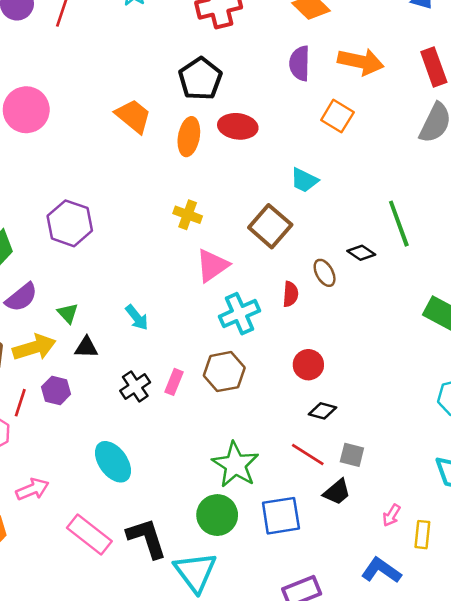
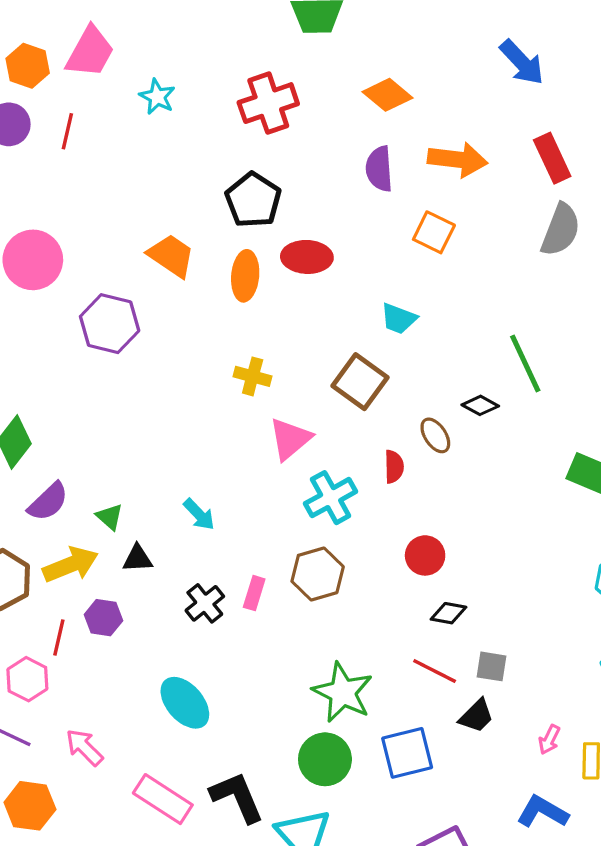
purple hexagon: (70, 223) -> (110, 324), moved
pink arrow: (32, 489) -> (84, 747), turned -108

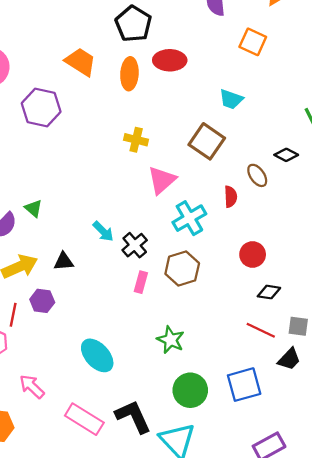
green triangle: (110, 517) -> (33, 208), moved
black cross: (205, 603) -> (135, 245), moved
green star: (343, 692) -> (171, 340), moved, size x0.7

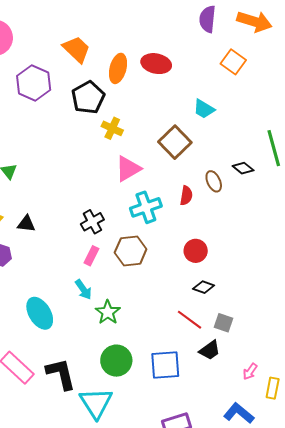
black pentagon: (133, 24) -> (88, 98), moved
cyan arrow: (103, 231) -> (83, 290), moved

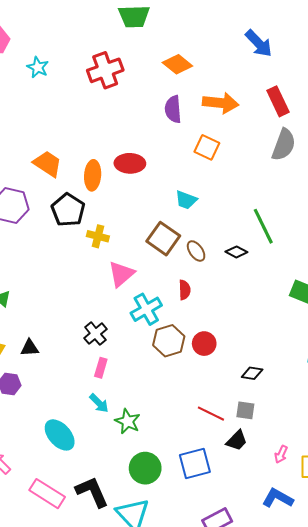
brown ellipse: (214, 181) -> (196, 251), moved
brown hexagon: (131, 251) -> (169, 341), moved
black diamond: (204, 287) -> (252, 373), moved

